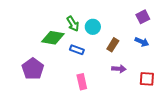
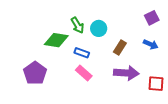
purple arrow: (119, 69) -> (126, 73), size x1.6
pink rectangle: (82, 82) -> (84, 73), moved, turned -35

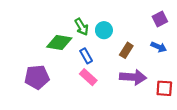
blue rectangle: (82, 53) -> (86, 56), turned 40
purple pentagon: (35, 73) -> (37, 77), turned 30

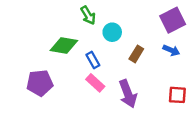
purple square: (160, 19) -> (173, 20), size x1.5
green arrow: (82, 27) -> (88, 15), moved
purple arrow: (133, 77) -> (128, 94), moved, turned 65

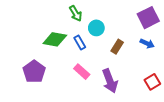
blue rectangle: (93, 60) -> (80, 42), moved
purple pentagon: (40, 83) -> (34, 72), turned -30
red square: (177, 95) -> (152, 82), turned -35

